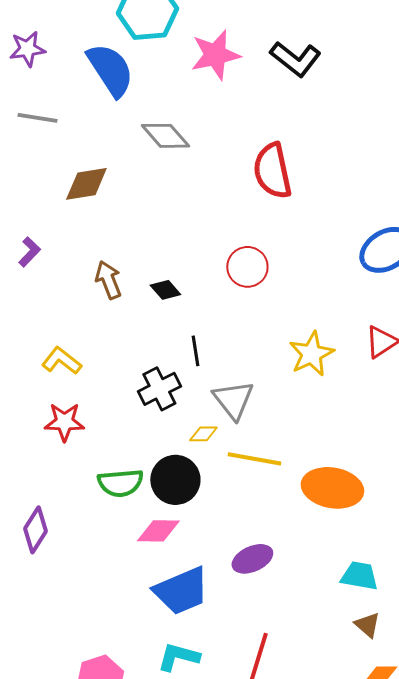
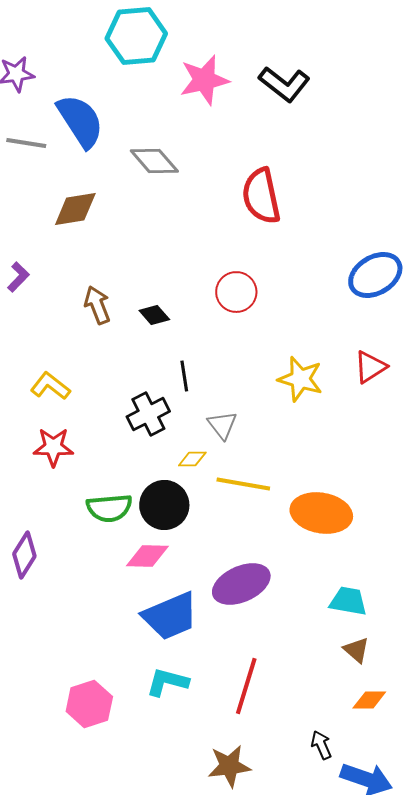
blue semicircle: (110, 70) -> (80, 121), moved
yellow star: (311, 354) -> (300, 379), turned -30
gray triangle: (233, 400) -> (222, 425), size x0.7
purple ellipse: (252, 559) -> (241, 584), size x1.4

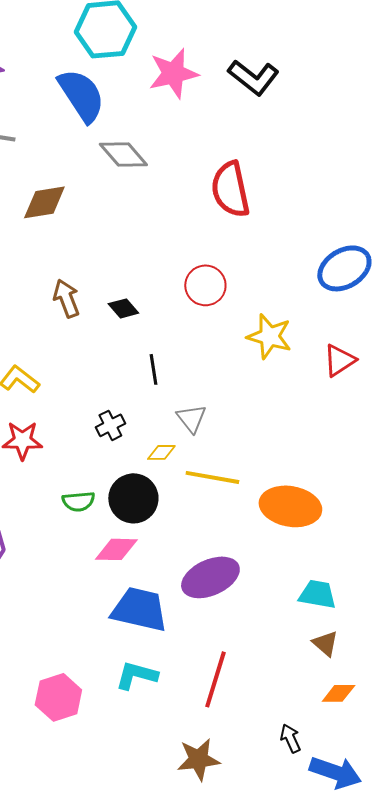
blue semicircle: (80, 121) -> (81, 95), moved
yellow star: (300, 379) -> (269, 336), moved
black cross: (148, 414) -> (110, 425), moved, size x0.7
green semicircle: (109, 508) -> (78, 501), size x0.7
blue trapezoid: (170, 616) -> (139, 609), turned -144

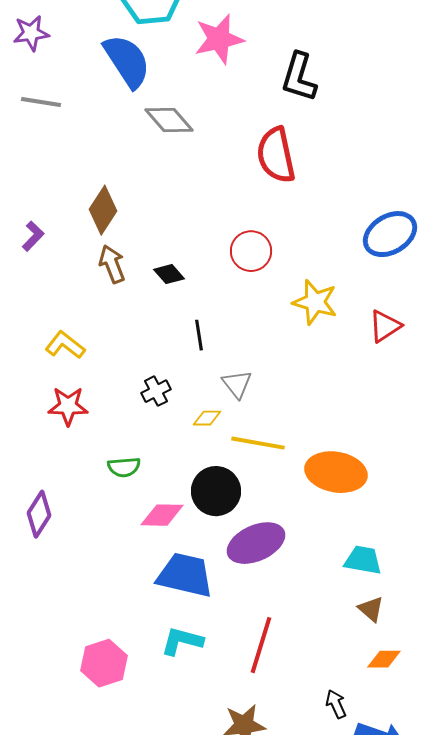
black L-shape: (253, 77) -> (299, 77), moved, turned 69
brown diamond: (44, 202) -> (103, 210), moved, turned -48
black circle: (133, 498) -> (216, 491), moved

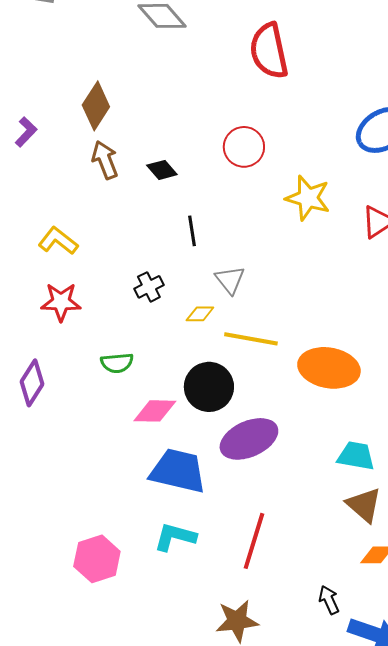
purple diamond: (39, 514) -> (32, 383), moved
brown triangle: (371, 609) -> (364, 505), size x1.4

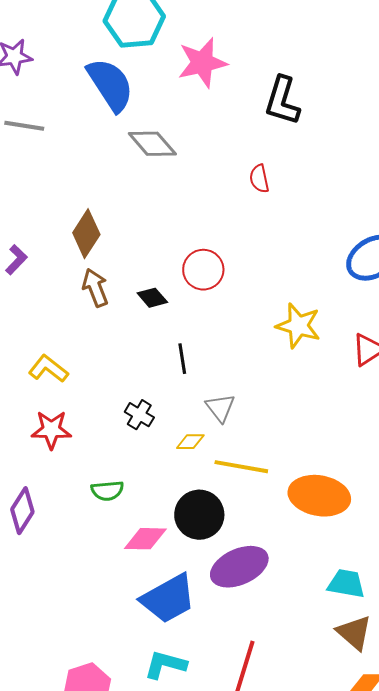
red semicircle: (269, 51) -> (259, 179), size x0.5
red circle: (244, 147) -> (203, 270), moved
black cross: (149, 287) -> (139, 415), turned -32
blue trapezoid: (178, 471) -> (168, 599), turned 138

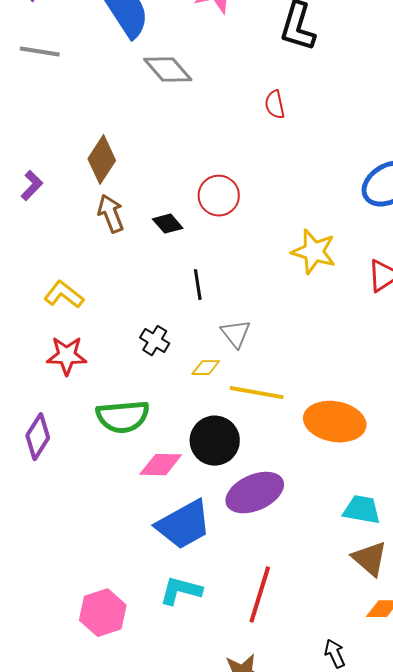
green semicircle: (107, 491) -> (123, 417), size x1.6

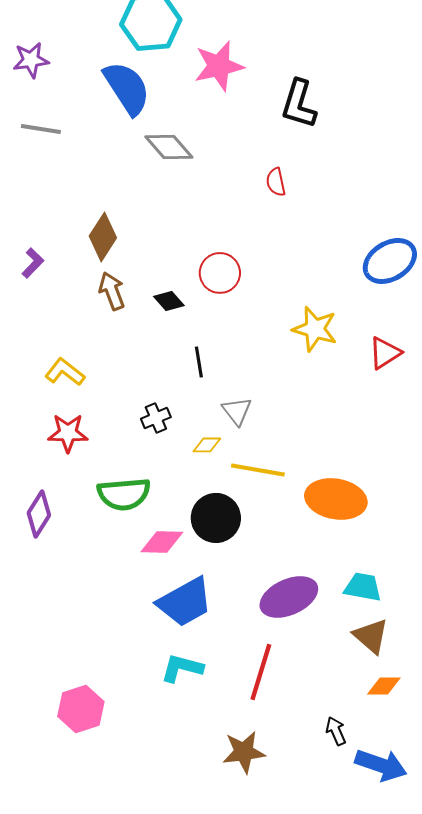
black cross: (155, 341) -> (156, 418), turned 36
purple ellipse: (255, 493) -> (289, 597), moved
pink hexagon: (103, 613) -> (81, 709), moved

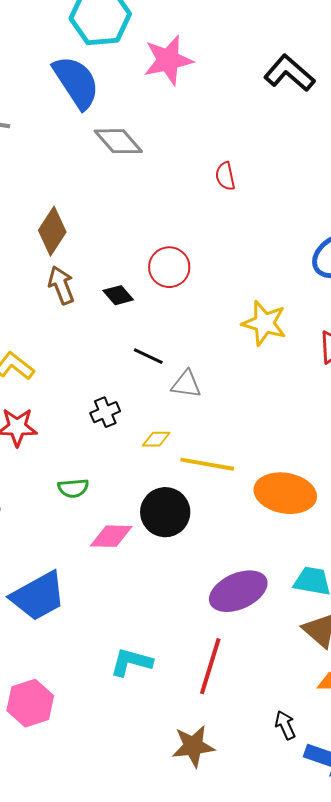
black L-shape: (299, 104) -> (289, 73), moved, turned 114
black line: (199, 362) -> (148, 356), turned -56
gray triangle: (237, 411) -> (186, 384), moved, turned -44
green semicircle: (124, 494) -> (73, 488), size x0.6
blue trapezoid: (185, 602) -> (38, 596), moved

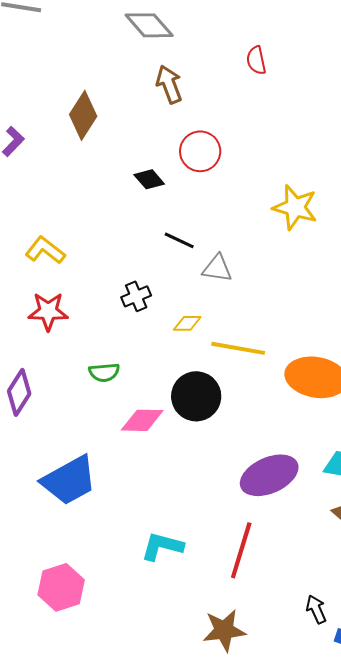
brown arrow: (61, 285) -> (169, 84), moved

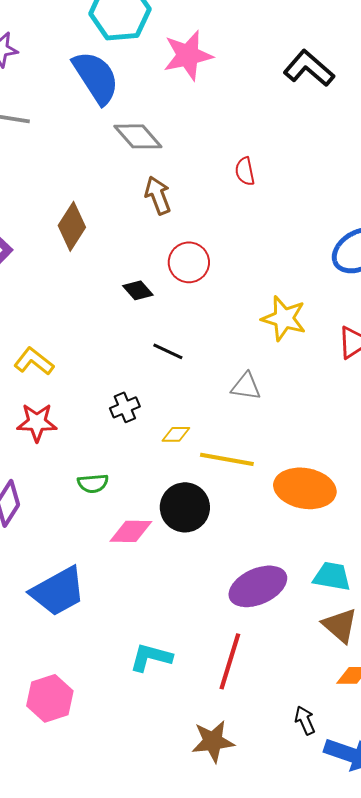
gray triangle: (217, 268) -> (246, 386), moved

